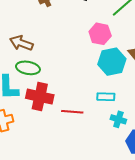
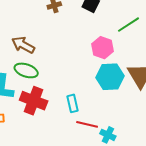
cyan rectangle: (106, 97) -> (72, 103), moved, turned 66
red line: (72, 112) -> (87, 124), moved

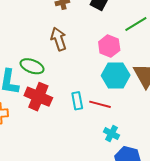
brown arrow: (23, 45) -> (59, 39), moved, turned 40
red line: (87, 124) -> (100, 104), moved

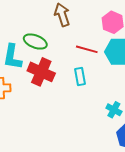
red line: (100, 104) -> (87, 49), moved

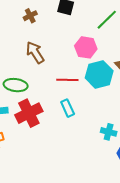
red cross: (41, 72) -> (29, 113), turned -36

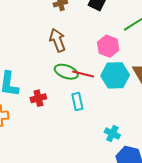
green ellipse: (16, 85) -> (66, 72), moved
red cross: (29, 113) -> (38, 98), size x0.6

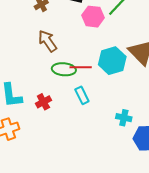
pink hexagon: (108, 46) -> (93, 17), moved

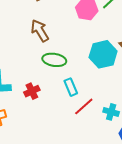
red line: (81, 67) -> (84, 106), moved, turned -45

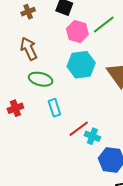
cyan hexagon: (103, 54) -> (81, 65), moved
red line: (84, 106) -> (79, 129), moved

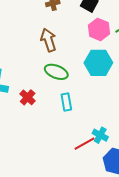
red cross: (15, 108) -> (28, 97), turned -35
red line: (79, 129) -> (85, 144), moved

